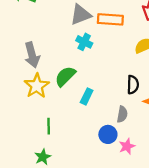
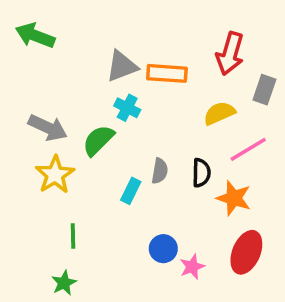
gray arrow: (32, 55) -> (48, 128), turned -50
green semicircle: (65, 76) -> (98, 140), moved
gray semicircle: (122, 114) -> (160, 171), moved

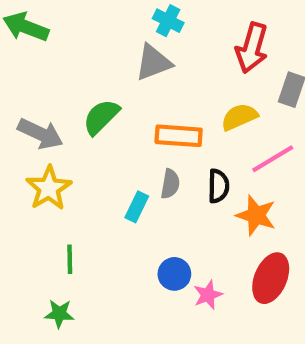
gray triangle: (122, 66) -> (153, 62), moved
orange rectangle: (167, 73) -> (179, 136), moved
cyan cross: (127, 108) -> (168, 21), moved
green semicircle: (98, 140) -> (101, 117), moved
green star: (64, 283) -> (59, 314), turned 30

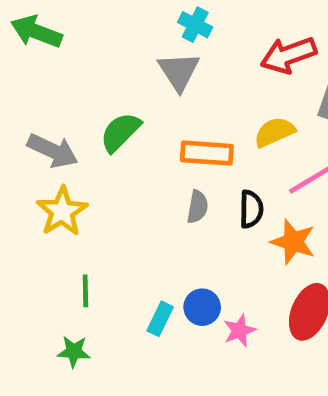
red arrow: (252, 48) -> (289, 55), turned 54
gray triangle: (153, 62) -> (179, 71), turned -42
cyan rectangle: (137, 207) -> (160, 319), moved

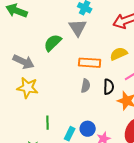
green semicircle: (120, 132) -> (53, 43), moved
yellow star: (62, 211) -> (28, 88), turned -30
green line: (85, 291) -> (48, 123), moved

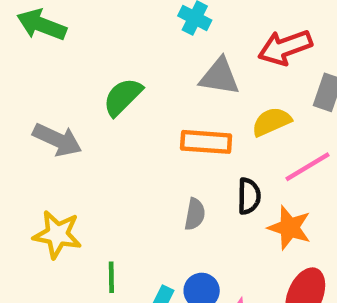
gray triangle: (78, 28) -> (220, 77), moved, turned -48
gray semicircle: (86, 86) -> (195, 214), moved
yellow star: (28, 88) -> (57, 234), moved

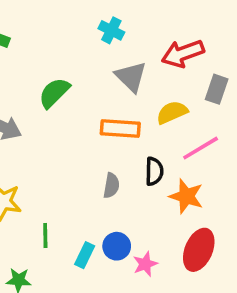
gray triangle: (220, 77) -> (131, 77), turned 36

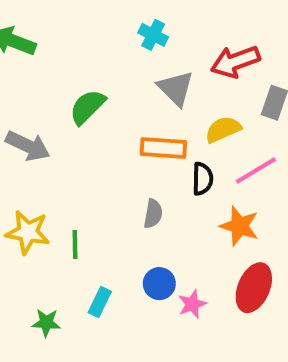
black semicircle: (154, 171) -> (202, 179), moved
green line: (45, 236) -> (75, 245), moved
cyan rectangle: (85, 255) -> (100, 302), moved

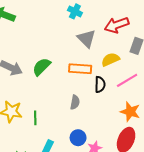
green semicircle: (87, 107) -> (42, 67), moved
orange star: (239, 226) -> (130, 112), moved

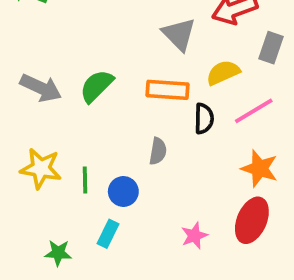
blue circle: (78, 138) -> (123, 191), moved

